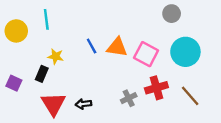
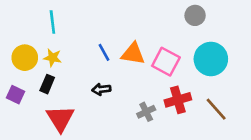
yellow circle: (16, 31) -> (25, 58), moved
yellow star: (56, 56) -> (52, 58), moved
black arrow: (83, 104) -> (101, 89), moved

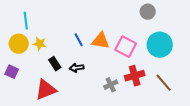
cyan line: (52, 22) -> (26, 21), moved
black rectangle: (47, 84) -> (55, 64), moved, turned -56
red triangle: (60, 118) -> (46, 90), turned 40

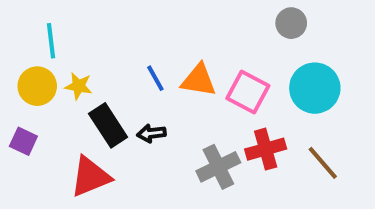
black rectangle: (55, 64) -> (108, 125), size x1.5
gray cross: (111, 85) -> (218, 167), size x1.5

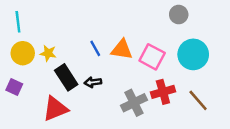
cyan line: (51, 41) -> (18, 22), moved

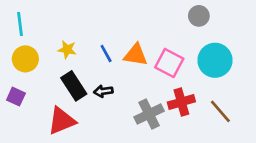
yellow star: (48, 53) -> (67, 50), moved

